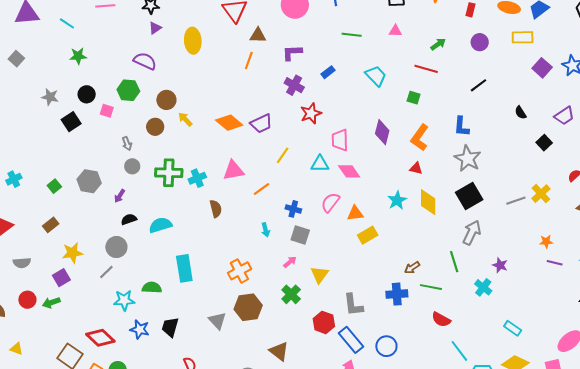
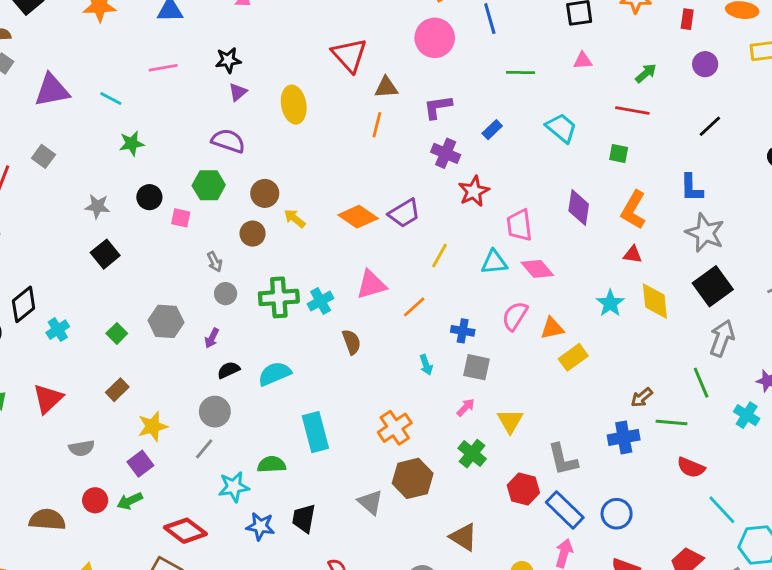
black square: (71, 122) -> (105, 254), moved
red diamond: (100, 338) -> (185, 531), moved

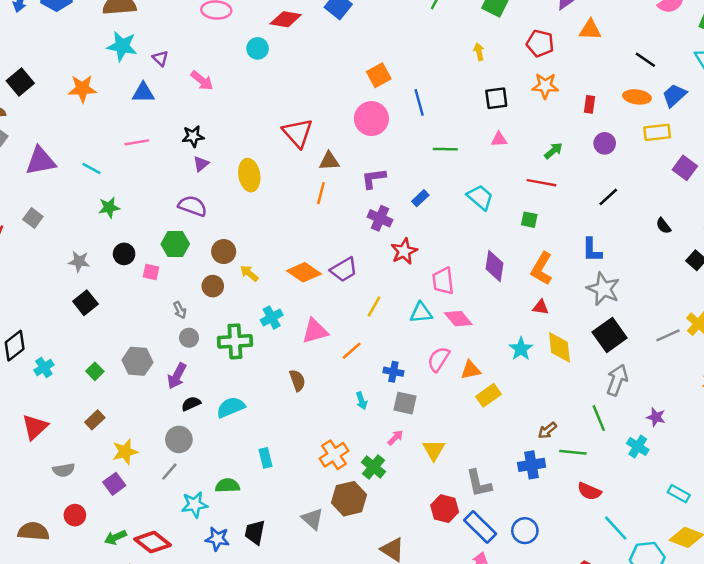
cyan cross: (321, 301) -> (272, 317), moved
purple arrow: (212, 338) -> (177, 376), size x1.5
cyan rectangle: (315, 432) -> (265, 458), size x0.6
green cross: (472, 454) -> (373, 467), moved
green arrow: (130, 501) -> (115, 537), moved

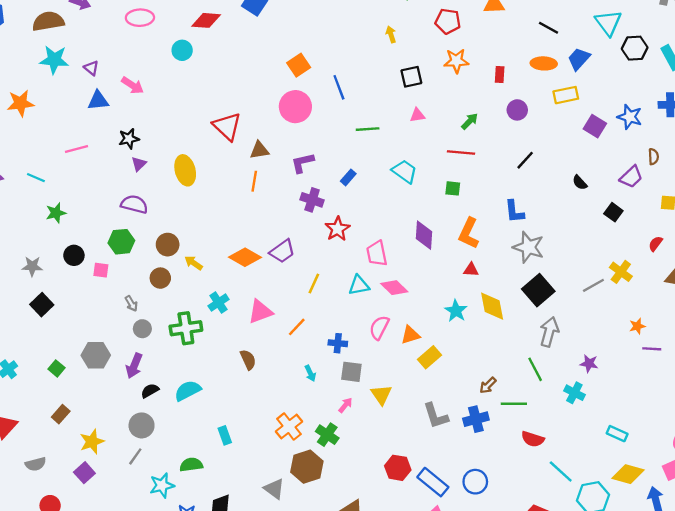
blue triangle: (143, 93) -> (98, 101), moved
yellow triangle: (434, 450) -> (381, 395), moved
gray L-shape: (479, 483) -> (436, 416), moved

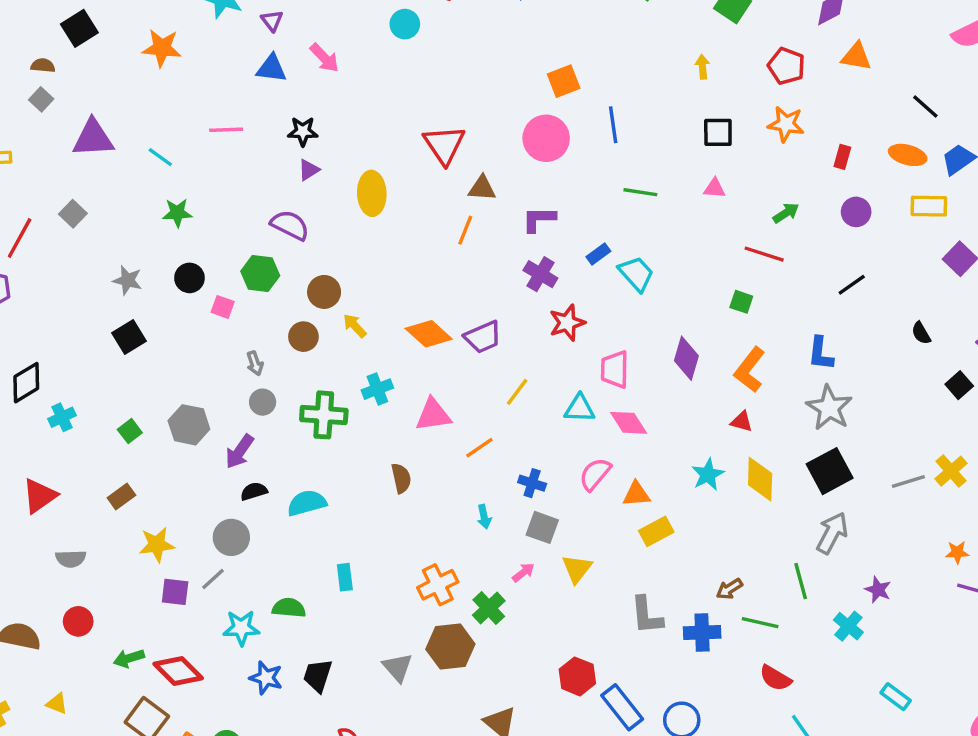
cyan trapezoid: (405, 171) -> (636, 274), moved
purple square: (84, 473) -> (175, 592), moved, turned 36

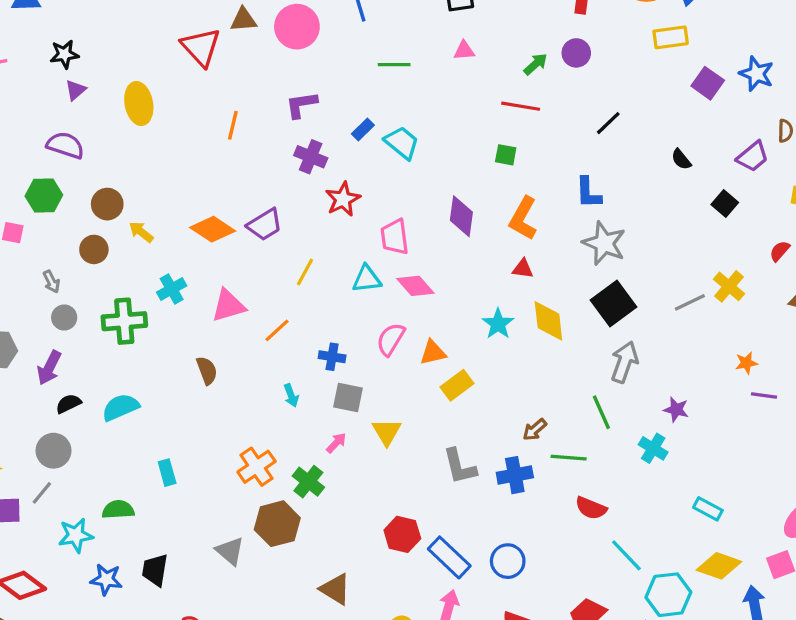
brown triangle: (482, 188) -> (243, 20), moved
purple circle: (856, 212) -> (576, 53), moved

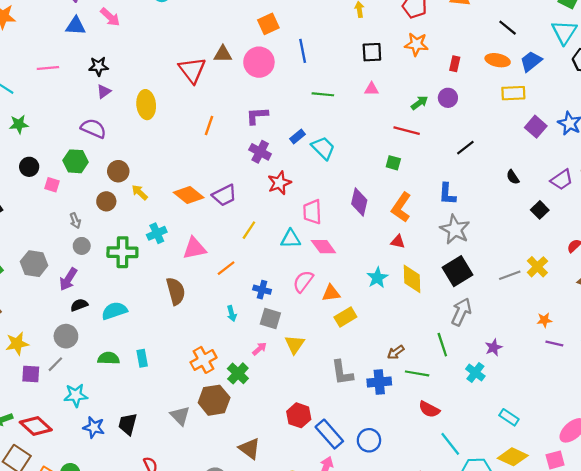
brown semicircle: (207, 370) -> (176, 291), size x1.4
purple star: (676, 410) -> (494, 347), turned 30
green semicircle: (118, 510) -> (109, 358), moved

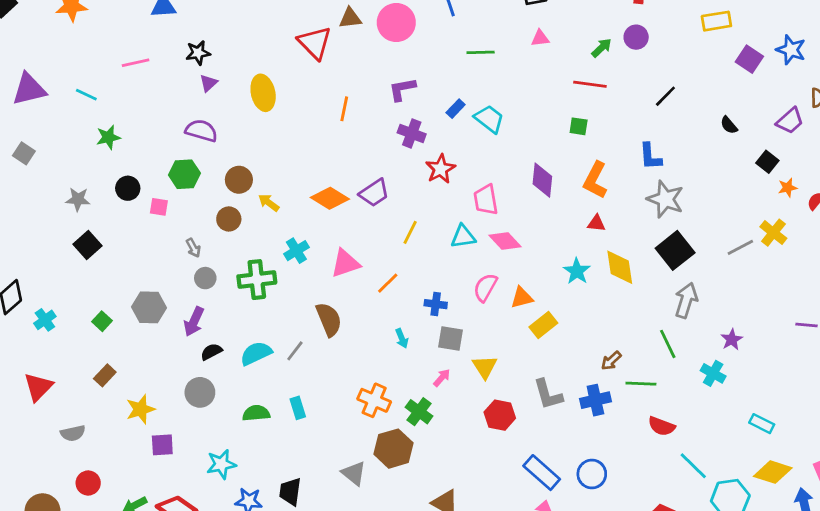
orange star: (544, 320) -> (788, 188), moved
orange cross: (204, 360) -> (374, 400), turned -30
gray line: (55, 364) -> (295, 351), moved
red hexagon: (299, 415) -> (500, 415), moved

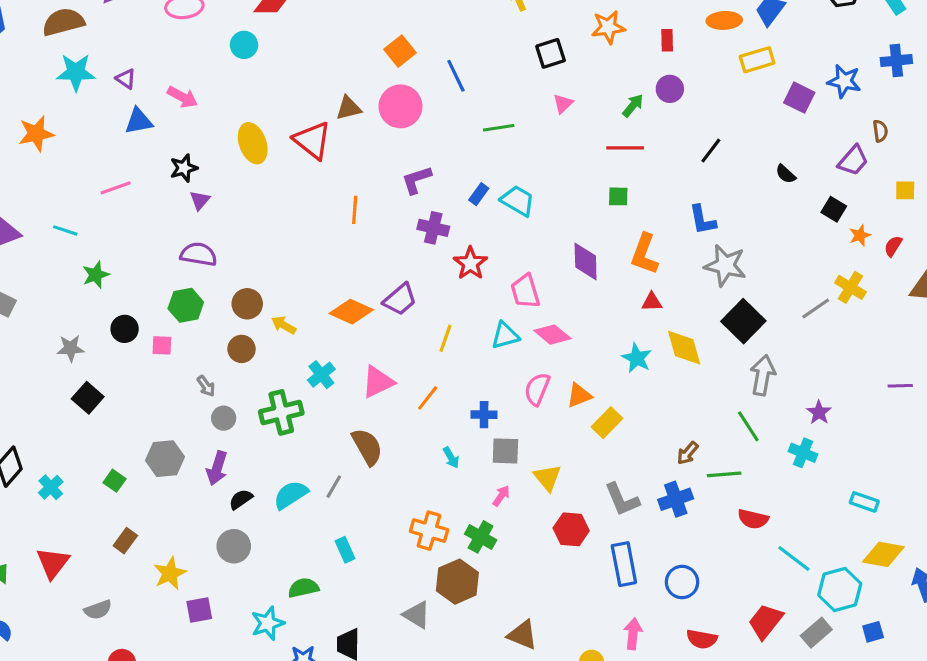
pink triangle: (540, 38) -> (563, 104), turned -30
yellow ellipse: (263, 93) -> (253, 143), moved
green semicircle: (256, 413) -> (303, 588), moved
blue rectangle: (542, 473) -> (624, 564), moved, turned 45

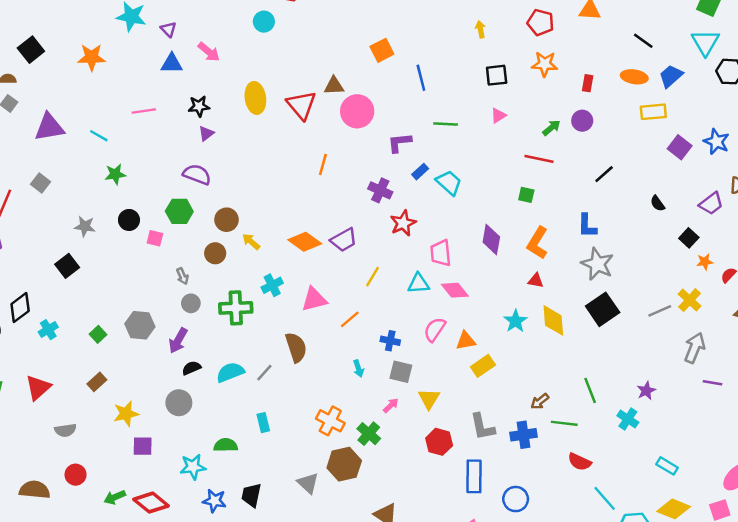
pink circle: (400, 106) -> (357, 111), moved
purple L-shape: (416, 180) -> (400, 143), moved
gray arrow: (763, 375) -> (695, 348), moved
black square: (88, 398) -> (67, 266), moved

